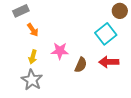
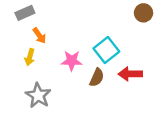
cyan square: (106, 34) -> (106, 50), moved
yellow arrow: (33, 57) -> (30, 57), moved

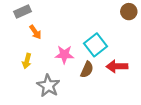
yellow arrow: (30, 57) -> (27, 61), moved
gray star: (38, 95) -> (48, 86), moved

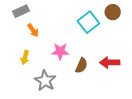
brown circle: (129, 12) -> (113, 12), moved
cyan square: (96, 45) -> (88, 22), moved

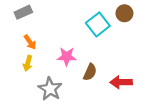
orange arrow: (33, 30) -> (30, 42), moved
red arrow: (110, 62) -> (121, 82), moved

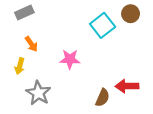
yellow arrow: (28, 63) -> (20, 66), moved
brown semicircle: (90, 72) -> (103, 98), moved
gray star: (50, 89) -> (38, 93), moved

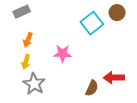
orange arrow: (31, 44) -> (28, 40), turned 56
yellow arrow: (20, 66) -> (26, 62), moved

